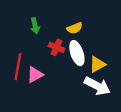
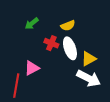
green arrow: (35, 26) -> (32, 24), turned 64
red line: (18, 67) -> (16, 86), moved

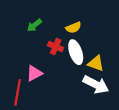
yellow triangle: (89, 59) -> (96, 63), turned 49

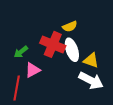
green arrow: (34, 25) -> (21, 52), moved
red cross: (56, 47) -> (53, 44), size x1.6

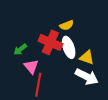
pink triangle: (33, 70) -> (31, 67), turned -42
red line: (17, 88) -> (38, 85), moved

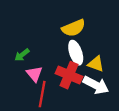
yellow semicircle: (67, 25) -> (73, 28), size x1.5
red cross: (50, 42) -> (69, 75), moved

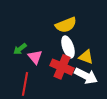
pink triangle: (34, 74) -> (35, 57), moved
red line: (42, 94) -> (25, 84), moved

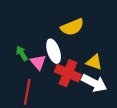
white ellipse: (68, 47) -> (54, 51), moved
green arrow: (20, 49) -> (22, 53), turned 96

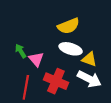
white ellipse: (54, 51) -> (71, 49), moved, turned -55
red cross: (68, 73) -> (56, 81), moved

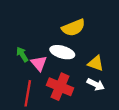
white ellipse: (71, 49) -> (62, 52), moved
white arrow: (89, 79) -> (96, 84), size x0.7

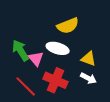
green arrow: (22, 54) -> (20, 50), size x1.5
red line: (28, 93) -> (26, 86), turned -55

